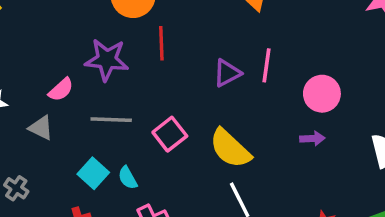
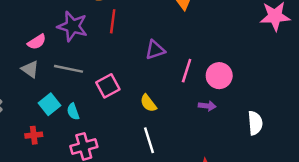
pink line: (266, 65) -> (187, 71), moved
gray triangle: (41, 128) -> (30, 69), moved
yellow semicircle: (230, 148) -> (148, 103), size x0.6

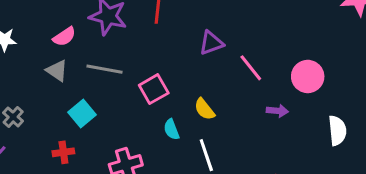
pink line: (187, 71) -> (251, 68), turned -55
pink circle: (219, 76) -> (308, 76), moved
cyan semicircle: (73, 111) -> (171, 129), moved

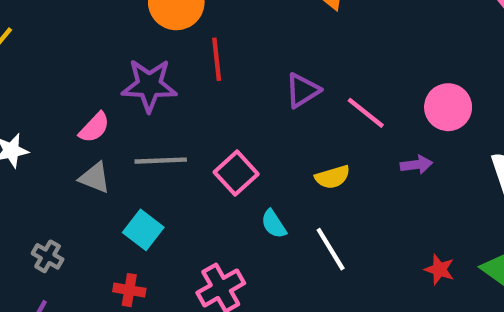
yellow semicircle: (204, 109) -> (332, 177), moved, turned -55
red cross: (63, 152) -> (129, 290), turned 30

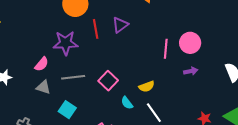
purple triangle: (302, 90) -> (120, 25), moved
pink circle: (448, 107) -> (190, 43), moved
pink line: (366, 113) -> (166, 49), turned 60
yellow semicircle: (332, 177) -> (147, 86), moved

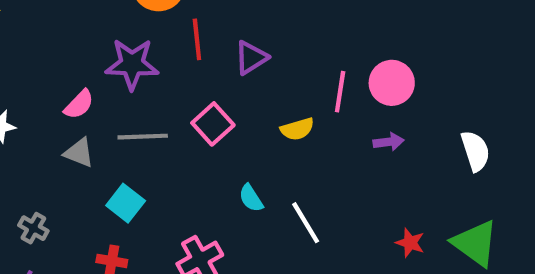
purple triangle: (120, 25) -> (251, 58), moved
pink square: (108, 81) -> (213, 124), moved
yellow semicircle: (147, 86) -> (297, 129), moved

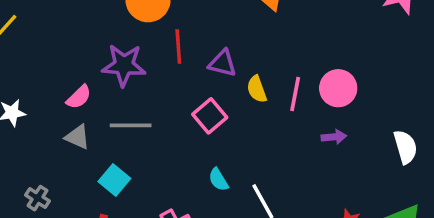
purple triangle: (251, 58) -> (222, 63), turned 44
pink square: (213, 124) -> (210, 116), moved
yellow semicircle: (297, 129) -> (257, 89), moved, turned 84

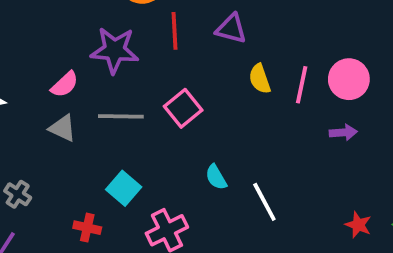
purple triangle: (222, 63) -> (231, 29), moved
pink square: (210, 116) -> (183, 108), moved
cyan square: (114, 180) -> (124, 188), moved

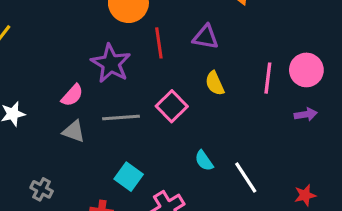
purple star: (115, 50) -> (111, 63), turned 30
yellow semicircle: (260, 79) -> (215, 83), moved
red star: (358, 225) -> (305, 195), moved, turned -30

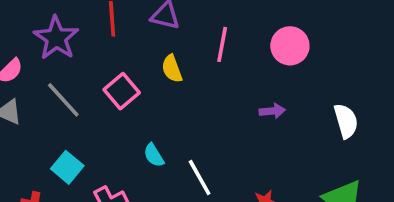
pink circle: (306, 70) -> (290, 46), moved
pink line: (268, 78) -> (222, 44), moved
gray line: (121, 117) -> (63, 100), turned 48

